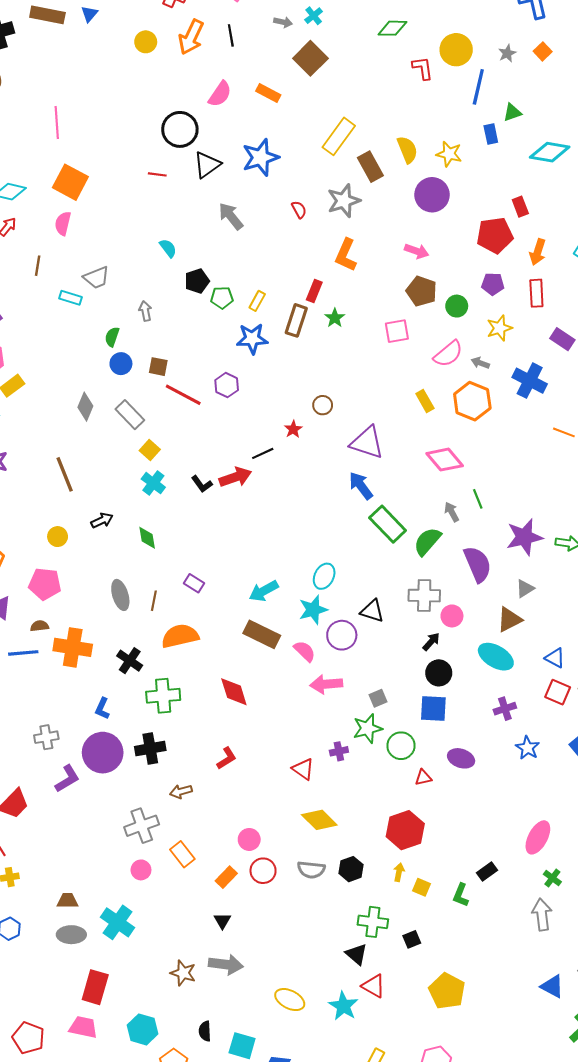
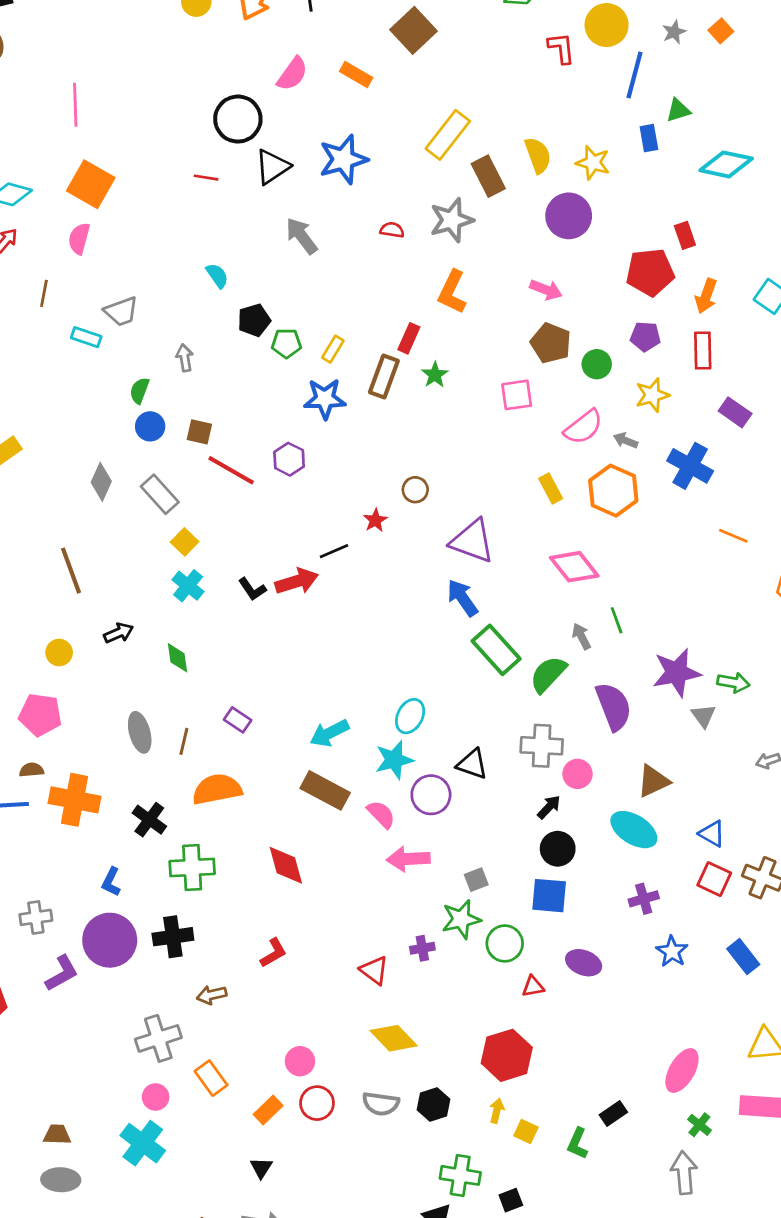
red semicircle: (299, 210) -> (392, 230), turned -54
gray triangle: (525, 588) -> (703, 716), moved, turned -36
cyan cross: (118, 922) -> (143, 1143), moved

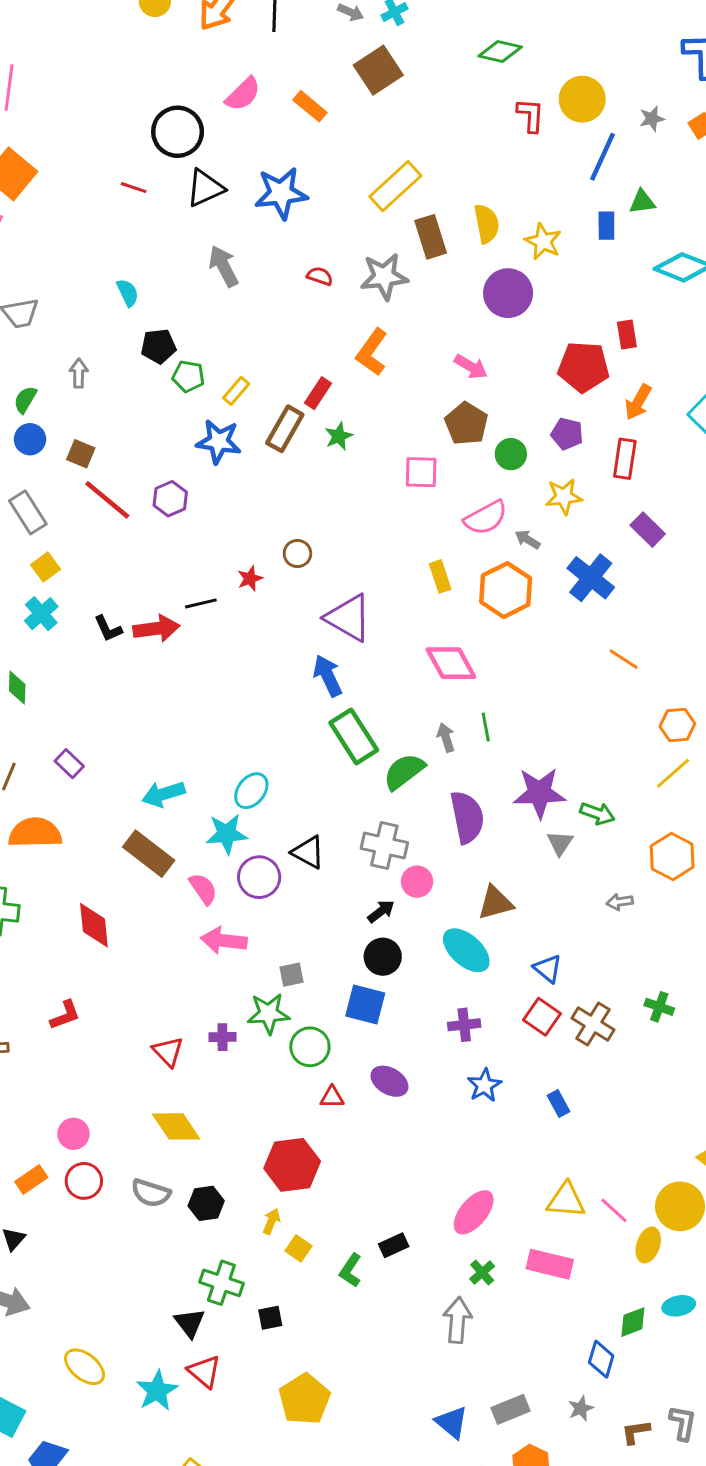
blue rectangle: (743, 957) -> (559, 1103), size x0.7

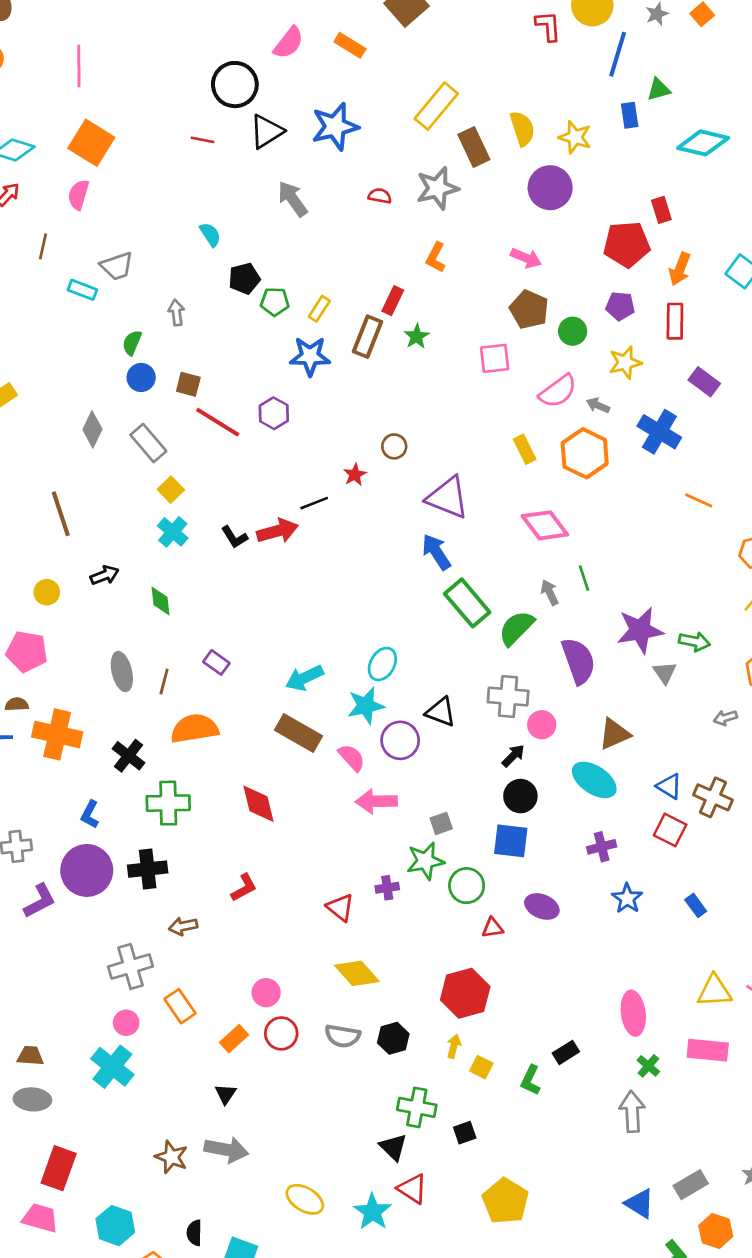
orange L-shape: (372, 352) -> (436, 257), size x0.7
brown cross: (593, 1024) -> (713, 797), moved
pink ellipse: (474, 1212) -> (633, 1013), turned -39

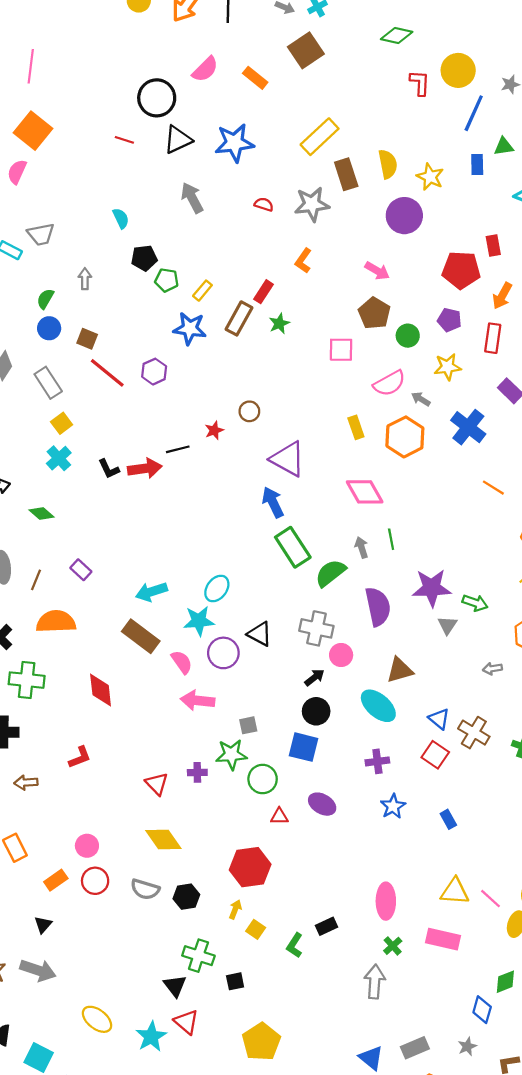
green diamond: (160, 601) -> (42, 513), turned -50

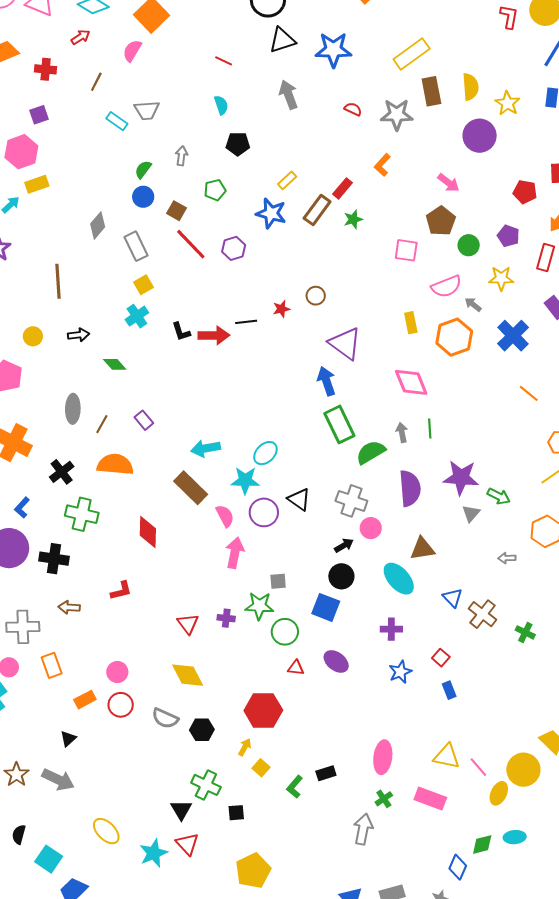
red line: (124, 140) -> (224, 61), moved
red pentagon: (461, 270) -> (525, 192), size x0.7
green pentagon: (167, 280) -> (215, 190), moved, turned -30
pink arrow: (197, 700) -> (235, 553), turned 88
red square: (435, 755) -> (441, 658), moved, size x0.7

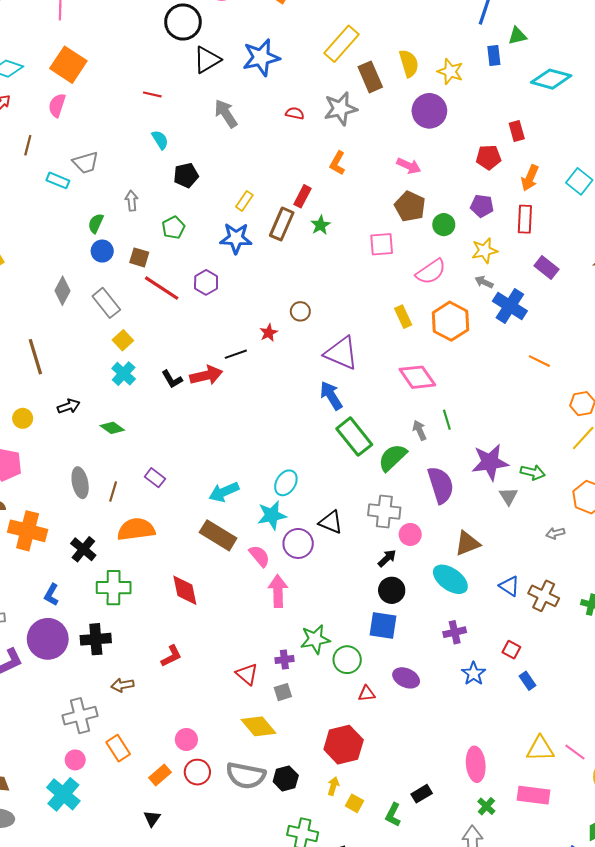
gray arrow: (473, 304) -> (484, 282), moved
gray square: (278, 581) -> (283, 692), moved
gray semicircle: (165, 718) -> (246, 775), size x1.4

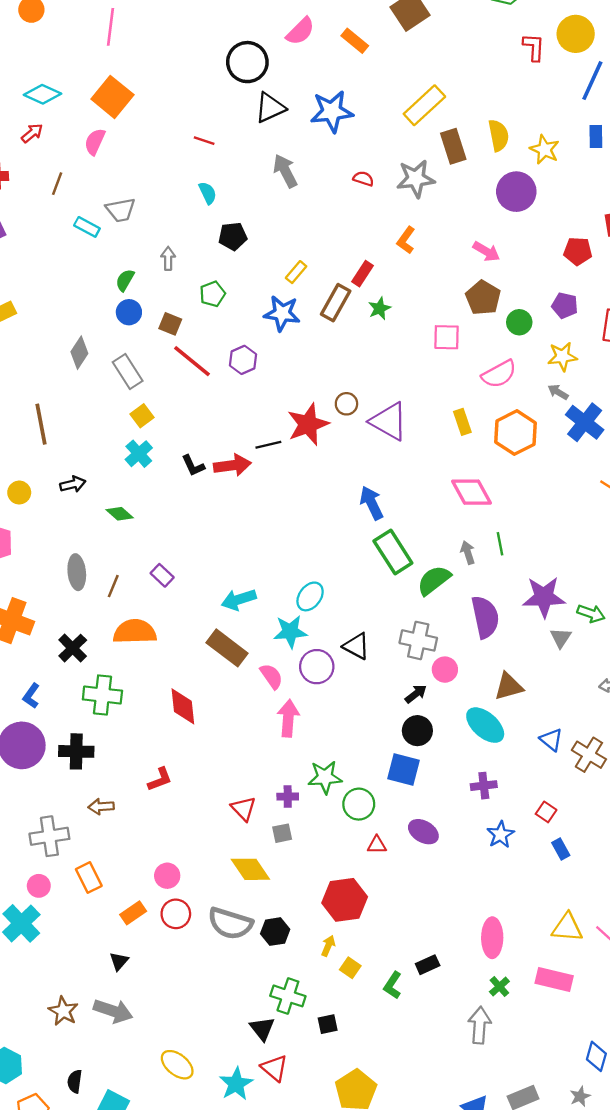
red star: (269, 333) -> (308, 424), size x2.0
purple triangle: (341, 353) -> (389, 421), moved

